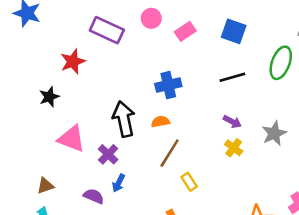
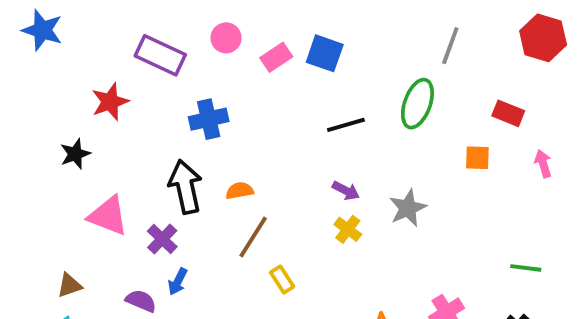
blue square: (234, 31) -> (325, 53), moved
blue cross: (168, 85) -> (209, 119), moved

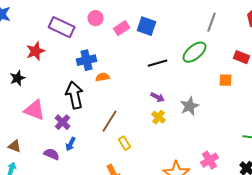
green ellipse: (417, 104) -> (195, 52), turned 30
orange semicircle: (240, 191) -> (103, 77), moved
brown triangle: (69, 285) -> (15, 146), turned 40

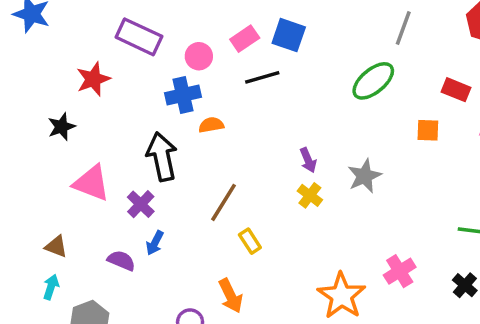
pink circle: (96, 18) -> (199, 56), moved
black line: (158, 63) -> (262, 77), moved
purple arrow: (158, 97) -> (308, 160), turned 40

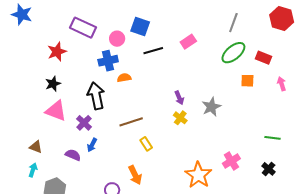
blue square: (289, 35) -> (140, 27), moved
pink rectangle: (245, 39) -> (188, 42), moved
green ellipse: (373, 81) -> (233, 53), moved
black star: (61, 127) -> (53, 84), moved
brown line: (224, 202) -> (131, 122), turned 40

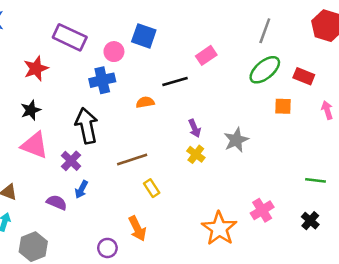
black line: (153, 51) -> (175, 81), moved
orange semicircle: (124, 78) -> (145, 102), moved

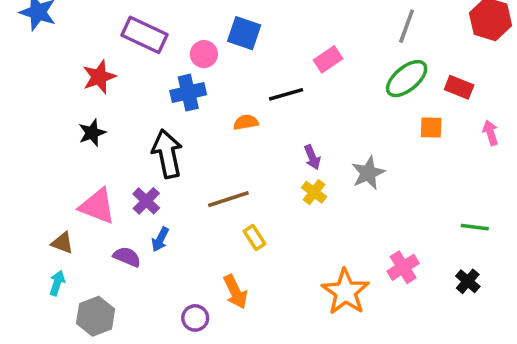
pink triangle: (35, 145) -> (97, 206), moved

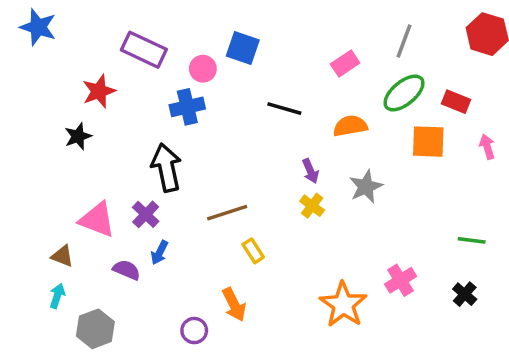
pink rectangle: (328, 59) -> (345, 64), moved
black line: (286, 94) -> (284, 109), turned 32
orange semicircle: (246, 122) -> (350, 126), moved, size x1.4
orange square: (431, 127) -> (428, 142), size x1.5
black star: (92, 133) -> (78, 136), moved

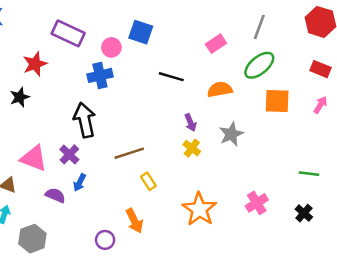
red rectangle: (456, 102) -> (320, 69), moved
pink arrow: (487, 147) -> (320, 105), turned 48
orange star: (343, 305) -> (199, 209), moved

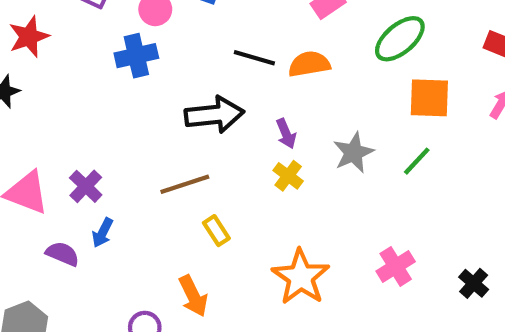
orange semicircle: (220, 89) -> (309, 64), moved
black arrow: (85, 120) -> (214, 115), moved, turned 96
green line: (309, 174) -> (417, 161), moved, turned -54

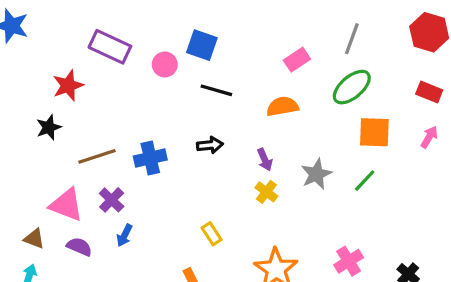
blue cross: (136, 56) -> (150, 158), moved
black line: (254, 58) -> (216, 90), moved
black arrow: (214, 115) -> (210, 145), size x0.6
brown line: (185, 184) -> (97, 156), moved
purple semicircle: (63, 254) -> (79, 247), moved

